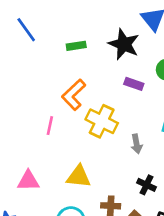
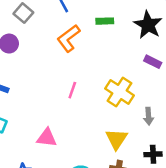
orange L-shape: (74, 95) -> (68, 38), moved
yellow triangle: (79, 177) -> (117, 139), moved, turned 50
black cross: (147, 185) -> (153, 154), turned -35

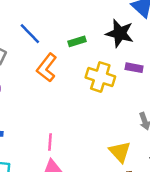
pink line: (72, 90) -> (50, 142), moved
yellow cross: (120, 92) -> (100, 77), moved

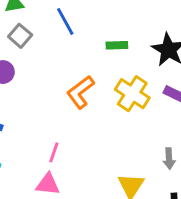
orange L-shape: (47, 68) -> (80, 92), moved

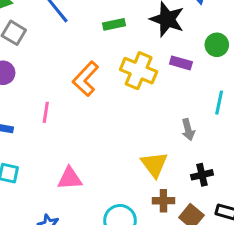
pink line: (54, 152) -> (46, 112), moved

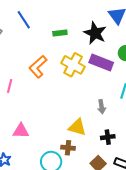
purple rectangle: (181, 63) -> (101, 63), size x1.6
yellow triangle: (154, 164) -> (77, 127), turned -42
brown cross: (163, 201) -> (68, 148), moved

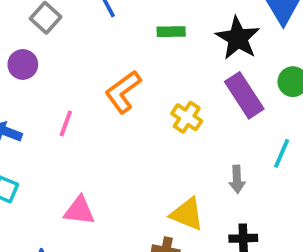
purple rectangle: (101, 63) -> (244, 95), turned 30
yellow cross: (73, 65) -> (187, 117), moved, size x0.7

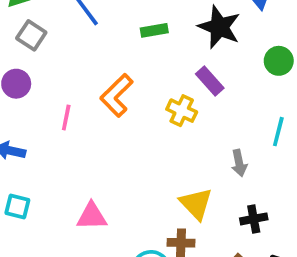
purple rectangle: (244, 95) -> (210, 81), moved, size x0.7
pink line: (66, 123) -> (66, 117), moved
yellow triangle: (187, 214) -> (196, 204), turned 33

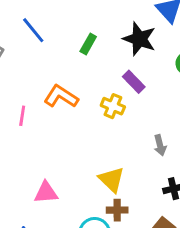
green rectangle: (154, 30) -> (88, 44), turned -48
orange L-shape: (117, 95) -> (61, 97), turned 80
yellow triangle: (196, 204) -> (111, 180), moved

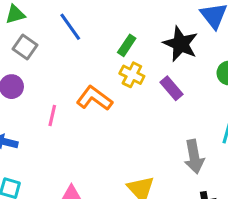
yellow cross: (113, 106) -> (132, 75), moved
gray arrow: (160, 145) -> (194, 157), size x1.5

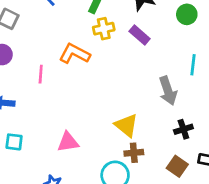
yellow cross: (132, 75) -> (104, 29), turned -30

